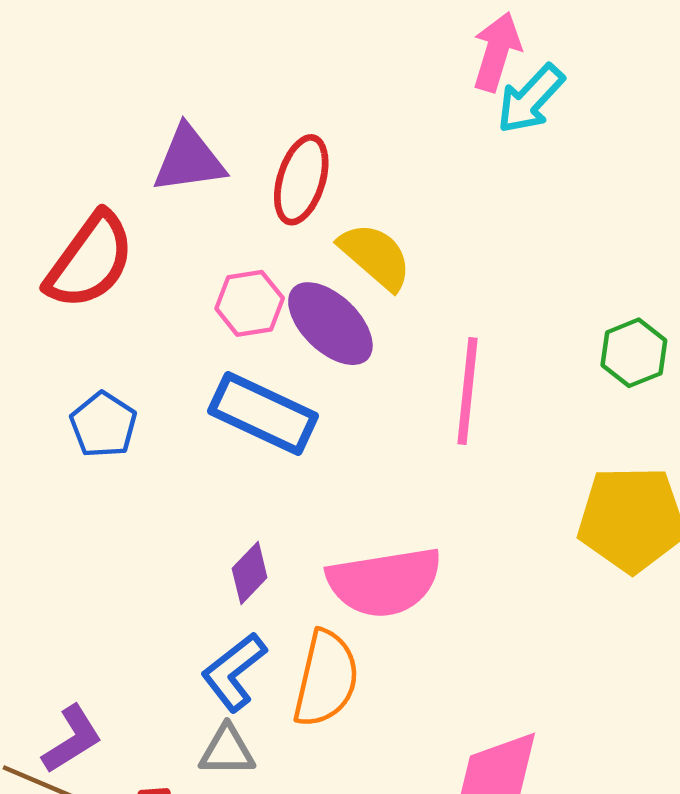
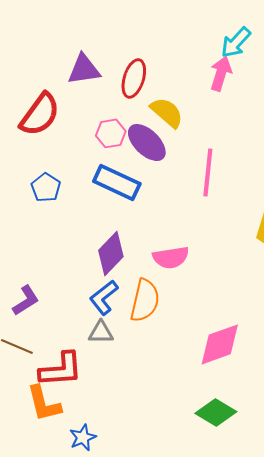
pink arrow: (497, 52) -> (221, 73), moved
purple diamond: (250, 573) -> (111, 253), size x1.6
pink semicircle: (384, 582) -> (171, 257), size x0.7
purple L-shape: (72, 739) -> (26, 300), moved

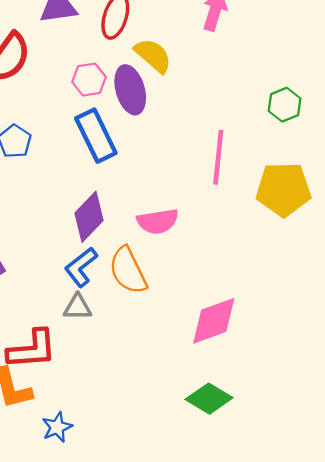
purple ellipse: (147, 142) -> (130, 90), turned 30
pink line: (208, 172) -> (218, 157), moved
blue rectangle: (117, 182) -> (96, 136), turned 39
orange semicircle: (145, 300) -> (128, 270), turned 141

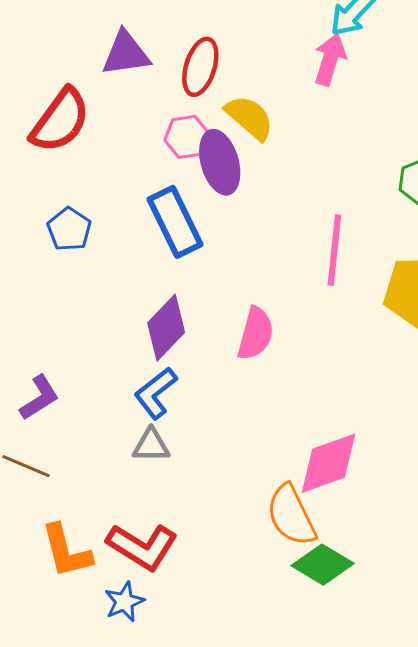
pink hexagon: (89, 80) -> (187, 137), moved
pink semicircle: (158, 221) -> (255, 334), turned -66
orange semicircle: (128, 270) -> (291, 515), moved
red L-shape: (32, 349) -> (142, 547), moved, turned 36

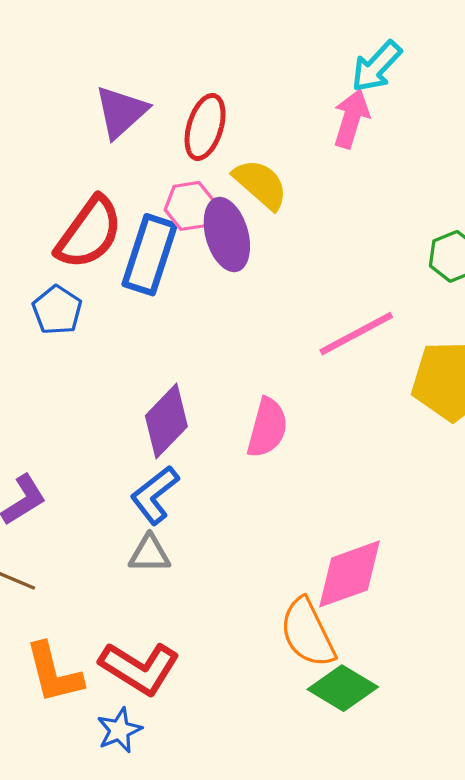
purple triangle: (126, 53) -> (121, 112), turned -34
red semicircle: (60, 120) -> (89, 233), moved
blue rectangle: (175, 222) -> (150, 255), moved, turned 44
pink line: (334, 250) -> (356, 334), turned 56

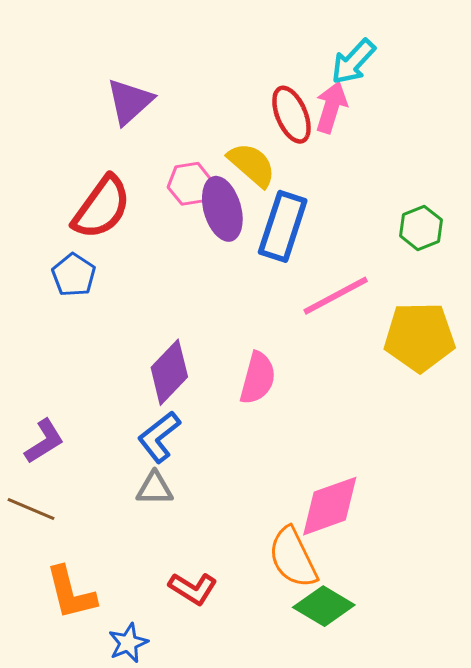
red ellipse: (205, 127) -> (291, 115), moved, turned -40
blue rectangle: (150, 255) -> (283, 226), moved
red L-shape: (140, 668) -> (193, 588), moved, size x0.7

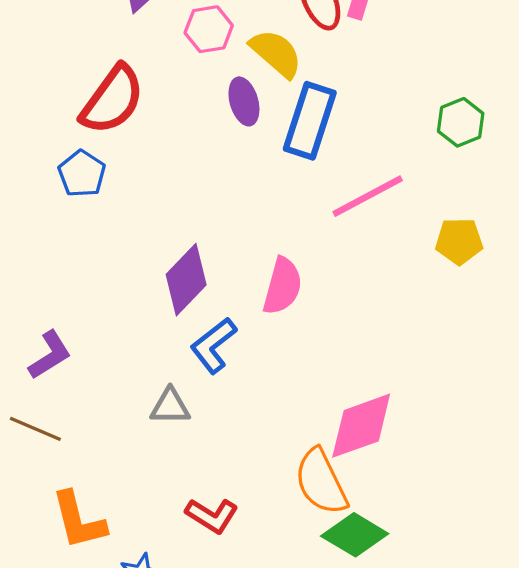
pink hexagon: (190, 184) -> (209, 29), moved
purple ellipse: (222, 209) -> (244, 101), size x0.7
yellow pentagon: (419, 337) -> (459, 241), size x0.6
blue L-shape: (159, 437) -> (213, 345), moved

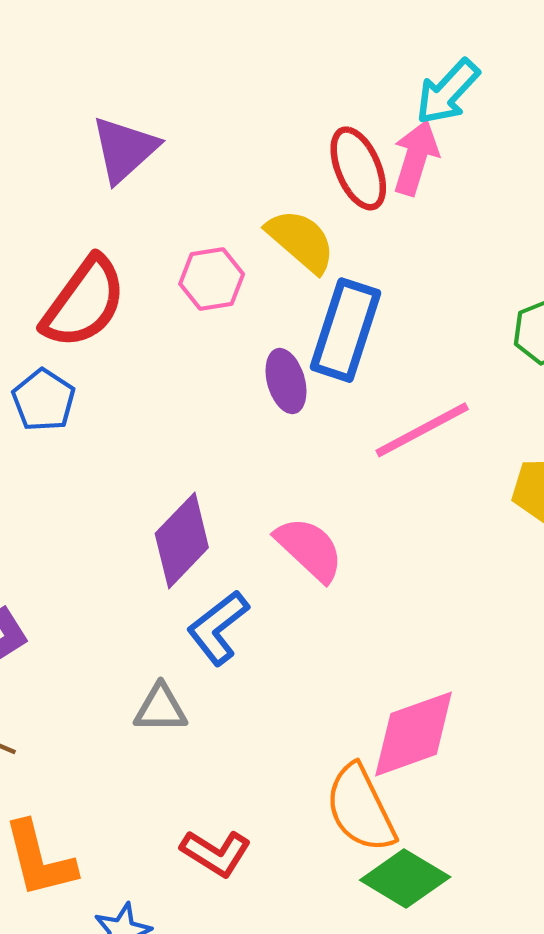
pink hexagon: (209, 29) -> (212, 279), moved
purple ellipse: (244, 101) -> (286, 381), moved
pink semicircle: (282, 286) -> (309, 549), turned -62

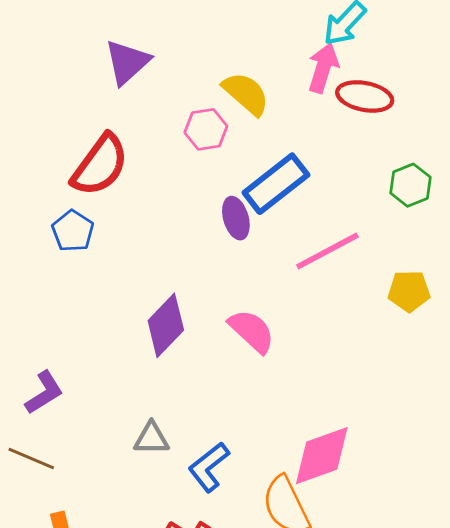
red ellipse: (358, 168) -> (365, 96), moved, turned -56
yellow semicircle: (301, 241) -> (246, 94), moved
pink hexagon: (212, 279) -> (206, 129), moved
blue rectangle: (346, 330) -> (276, 184), turned 34
blue L-shape: (218, 628) -> (209, 467), moved

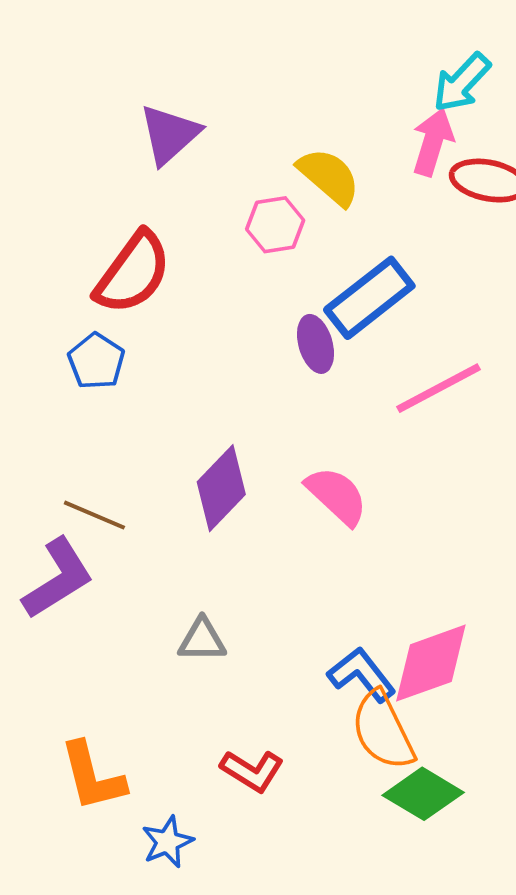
purple L-shape: (44, 393) -> (58, 578), size x1.4
brown line: (31, 458) -> (94, 515), moved
blue L-shape: (209, 467) -> (362, 675), moved, turned 90

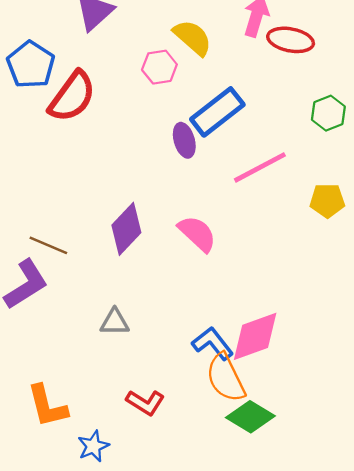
blue pentagon: (96, 361) -> (31, 65), moved, size x1.4

